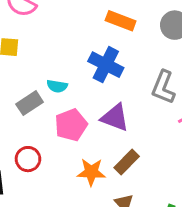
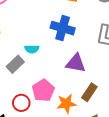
pink pentagon: (71, 125) -> (43, 90), moved

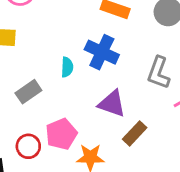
cyan semicircle: (32, 49) -> (67, 67), moved, turned -96
brown rectangle: (89, 92) -> (135, 133), moved

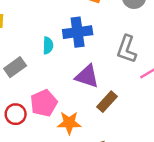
blue cross: (102, 52) -> (78, 32), turned -32

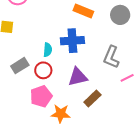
purple triangle: (87, 76) -> (78, 77), turned -35
red circle: (16, 114) -> (43, 70), moved

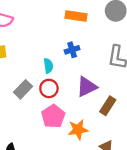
blue cross: (72, 41) -> (72, 50), size x0.6

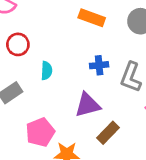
blue cross: (72, 50) -> (99, 65), moved
red circle: (49, 88) -> (18, 44), moved

